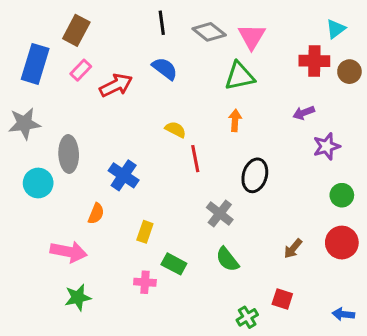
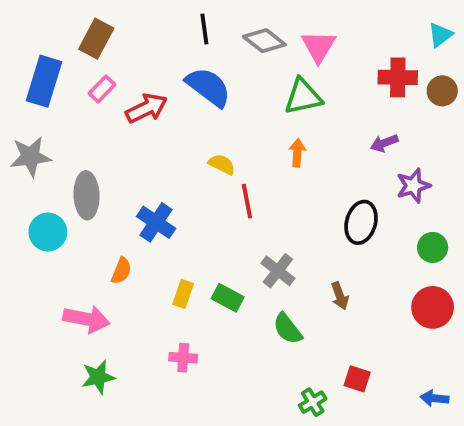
cyan triangle: (336, 29) -> (440, 35), moved
blue semicircle: (165, 69) -> (208, 87), size x1.4
black ellipse: (255, 175) -> (361, 222), moved
brown arrow: (293, 249) -> (340, 296), moved, turned -60
green rectangle: (174, 264) -> (228, 298), moved

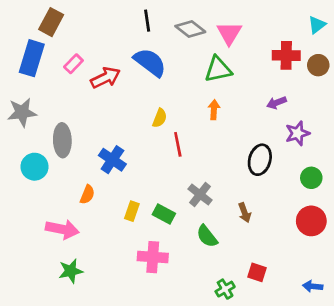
brown rectangle: (96, 39) -> (51, 22), moved
yellow semicircle: (222, 164) -> (160, 118), turned 84
pink cross: (183, 358) -> (153, 257), moved, size x1.5

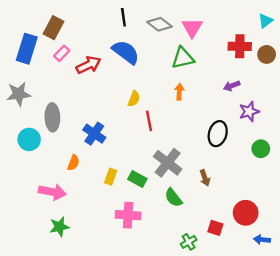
brown rectangle: (51, 22) -> (54, 28), moved
gray cross: (200, 194) -> (168, 163), size x1.4
red circle: (311, 221) -> (246, 213), moved

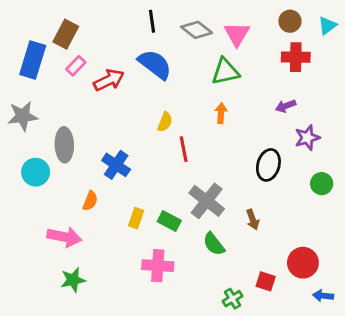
brown circle: (267, 54) -> (290, 21), moved

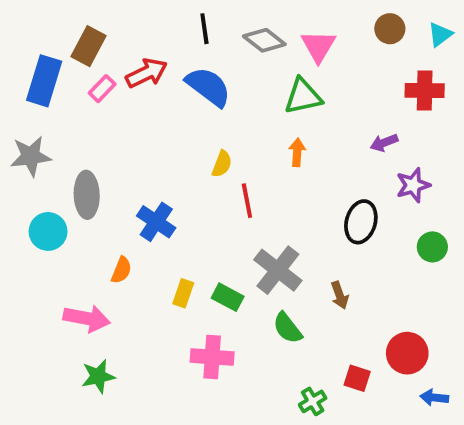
red cross: (296, 57) -> (425, 91), moved
red arrow: (109, 80) -> (147, 73), moved

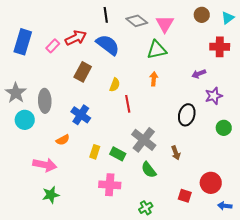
brown rectangle: (89, 46) -> (83, 72), moved
gray star: (31, 156) -> (16, 93), moved, turned -30
orange semicircle: (121, 270) -> (63, 140), turned 40
green cross: (313, 401) -> (146, 208), moved

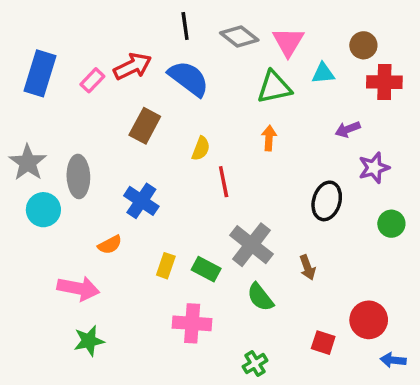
brown circle: (202, 15) -> (363, 45), moved
cyan triangle: (228, 18) -> (323, 73), moved, turned 32

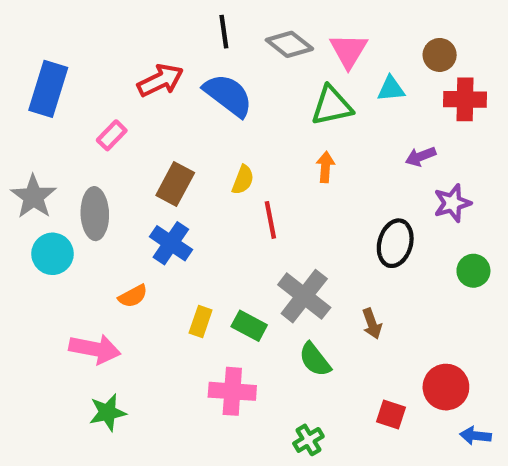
pink rectangle: (92, 80) -> (112, 135), moved
brown rectangle: (145, 126) -> (175, 184), moved

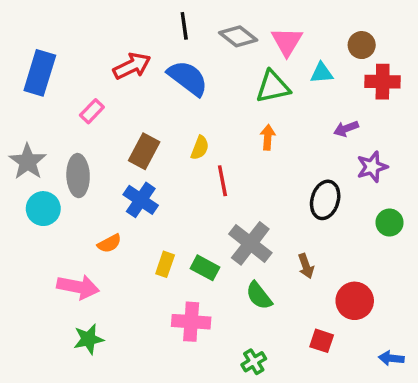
red circle: (446, 387) -> (355, 301), moved

